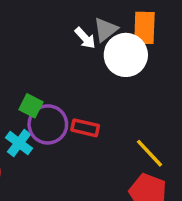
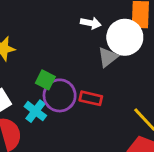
gray triangle: (105, 30) -> (108, 57), moved
white arrow: (85, 38) -> (91, 23), turned -36

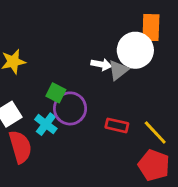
white arrow: (91, 23) -> (101, 64), moved
red rectangle: (91, 98) -> (117, 125), moved

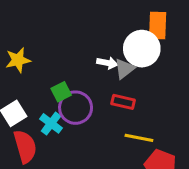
green square: (56, 93) -> (61, 92), turned 36
red rectangle: (117, 125) -> (123, 102), moved
yellow line: (155, 133) -> (139, 138), moved, turned -36

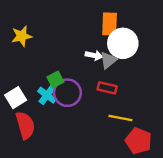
orange rectangle: (158, 26) -> (110, 24), moved
yellow star: (18, 60) -> (22, 36), moved
cyan cross: (51, 123) -> (47, 95), moved

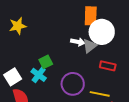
red rectangle: (107, 88) -> (108, 66), moved
purple circle: (67, 93) -> (73, 84), moved

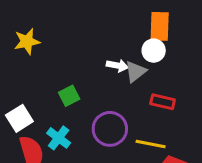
orange rectangle: (91, 16) -> (160, 26), moved
white circle: (102, 32) -> (154, 51), size x0.6
cyan cross: (39, 75) -> (59, 138), moved

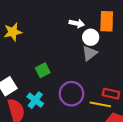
white circle: (154, 51) -> (91, 37), moved
white arrow: (117, 66) -> (77, 23), moved
red rectangle: (163, 102) -> (111, 94), moved

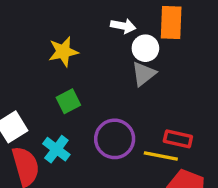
yellow star: (13, 32) -> (63, 52), moved

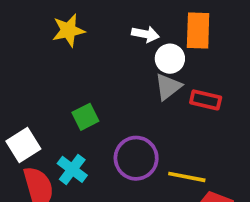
yellow star: (63, 52) -> (68, 30), moved
red rectangle: (178, 139) -> (206, 100), moved

